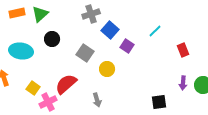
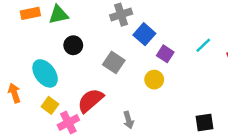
green triangle: (40, 14) -> (59, 15), turned 30
cyan line: (155, 31) -> (203, 45), moved
cyan ellipse: (21, 51) -> (45, 73), moved, turned 45
yellow circle: (107, 69) -> (154, 80), moved

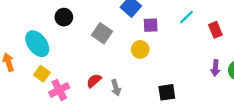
purple square: (165, 54) -> (151, 25), turned -35
red semicircle: (90, 100) -> (94, 81), moved, size x0.6
black square: (204, 123) -> (167, 92), moved

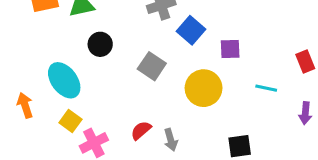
cyan line: (186, 17) -> (266, 88), moved, turned 56
purple square: (151, 25) -> (230, 49), moved
yellow circle: (140, 49) -> (204, 88), size x1.5

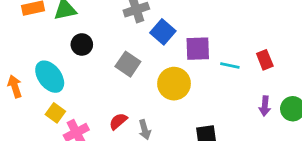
purple square: (230, 49) -> (198, 49), size x1.4
cyan line: (266, 88) -> (230, 65), moved
orange arrow: (25, 105) -> (15, 86), moved

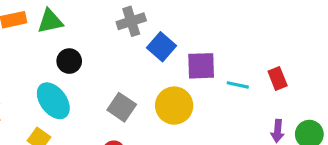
gray square: (128, 64) -> (122, 107), moved
cyan ellipse: (50, 77) -> (53, 101), moved

